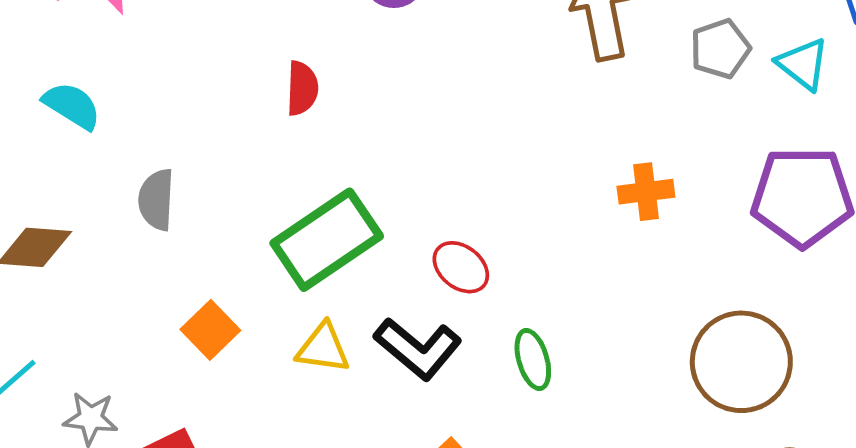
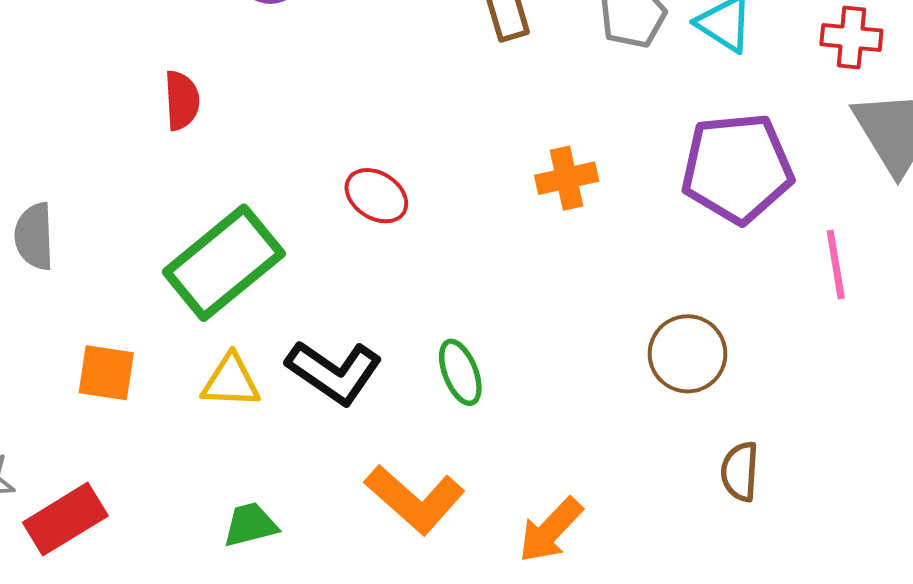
red ellipse: (461, 267) -> (376, 196), moved
orange square: (210, 330) -> (106, 373), turned -32
brown circle: (741, 362) -> (688, 354), size x0.7

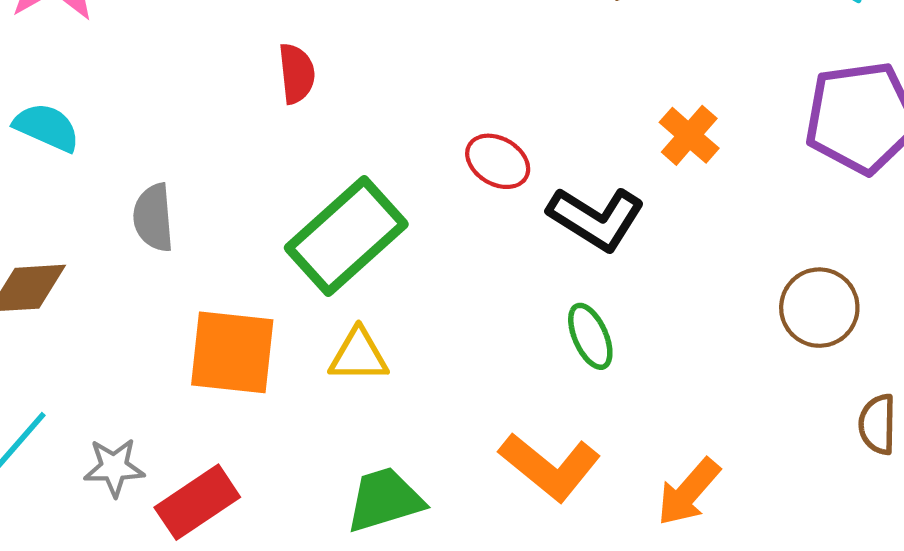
orange cross: (567, 178) -> (689, 135), turned -34
black L-shape: (334, 372) -> (596, 218), moved
orange square: (106, 373) -> (232, 352), size x1.5
green trapezoid: (250, 525) -> (385, 500), size x1.4

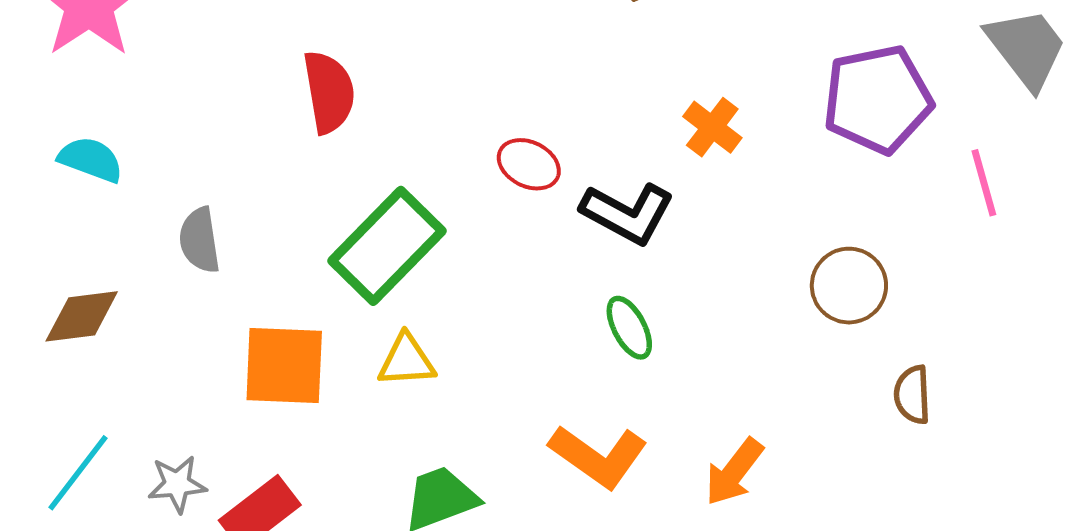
red semicircle: (297, 74) -> (329, 92), size x1.4

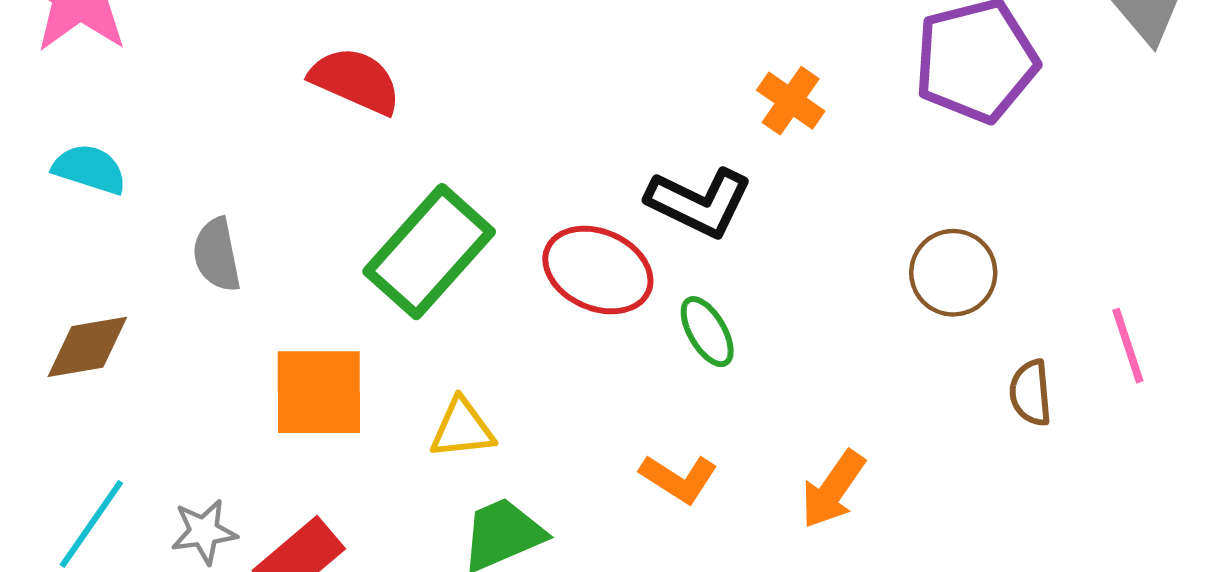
red semicircle: (329, 92) -> (355, 81), turned -54
red ellipse: (529, 164) -> (598, 270), moved, size x1.5
pink line: (984, 183) -> (1128, 346), moved
yellow triangle: (406, 361) -> (462, 429), moved
orange L-shape: (598, 456) -> (679, 479), size x0.7

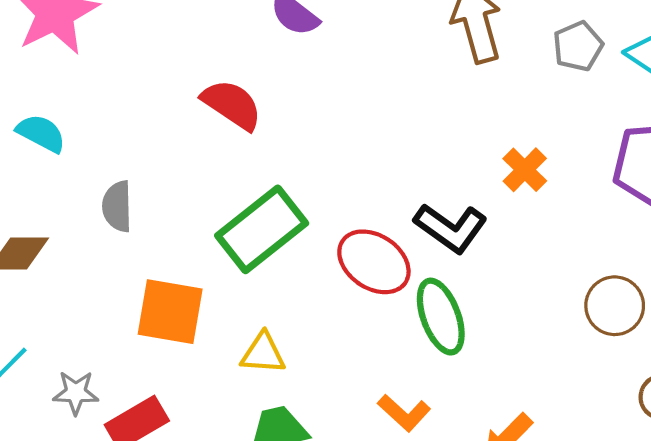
green ellipse: (707, 332) -> (441, 317), size x1.5

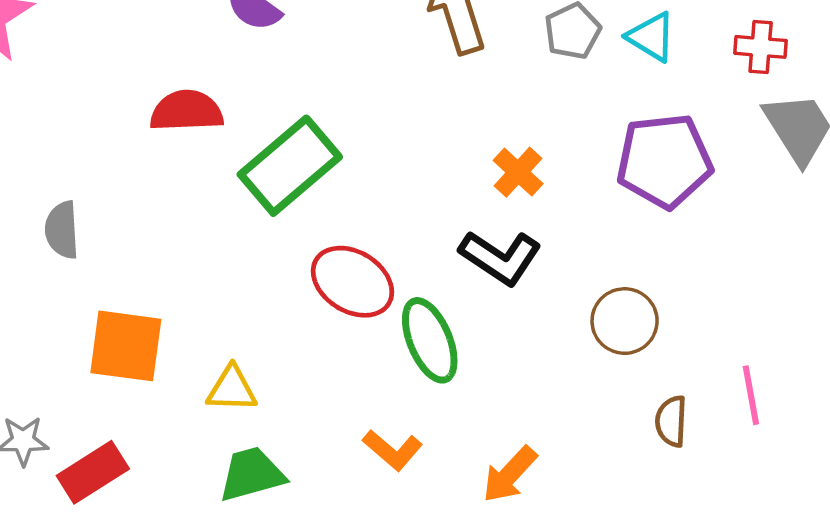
red semicircle: (232, 105) -> (187, 111), turned -34
black L-shape: (451, 228) -> (500, 258), moved
green rectangle: (262, 229) -> (290, 166), moved

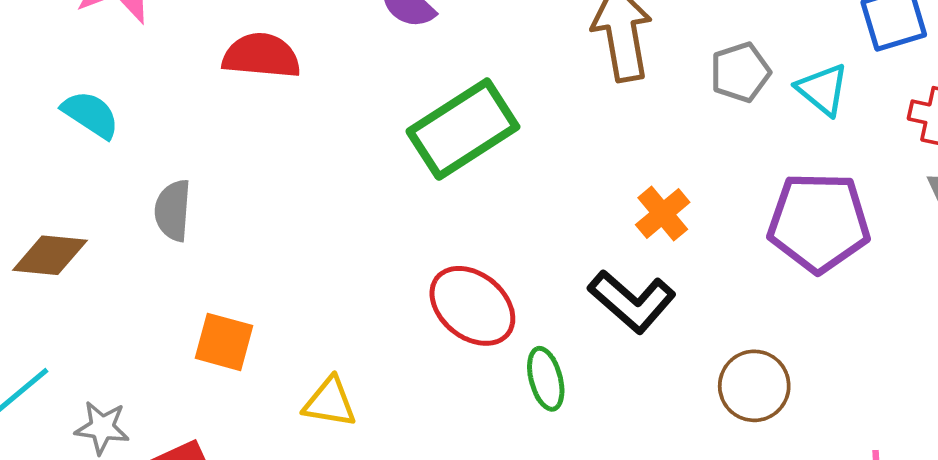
red semicircle: (187, 111) -> (261, 56), moved
green rectangle: (290, 166) -> (463, 129), moved
green ellipse: (430, 340) -> (546, 379), size x0.7
orange square: (126, 346) -> (224, 342), size x0.7

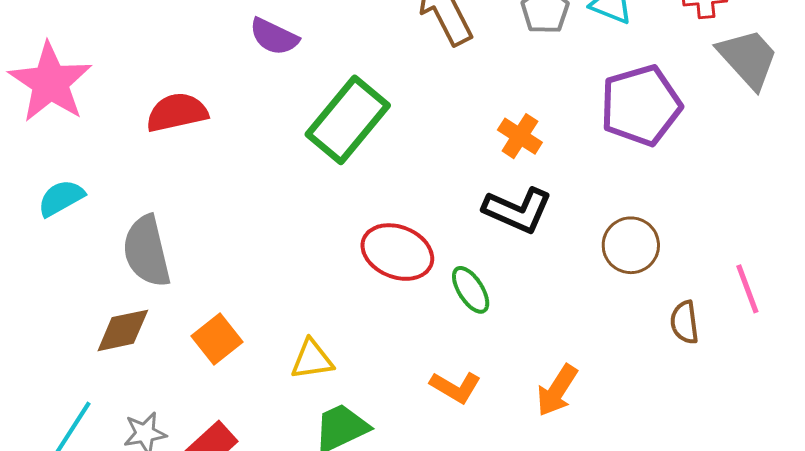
cyan semicircle: (91, 114) -> (61, 198), turned -45
gray semicircle: (173, 210) -> (147, 251), size x1.5
brown diamond: (50, 255) -> (123, 330), moved
orange square: (224, 342) -> (217, 339), turned -36

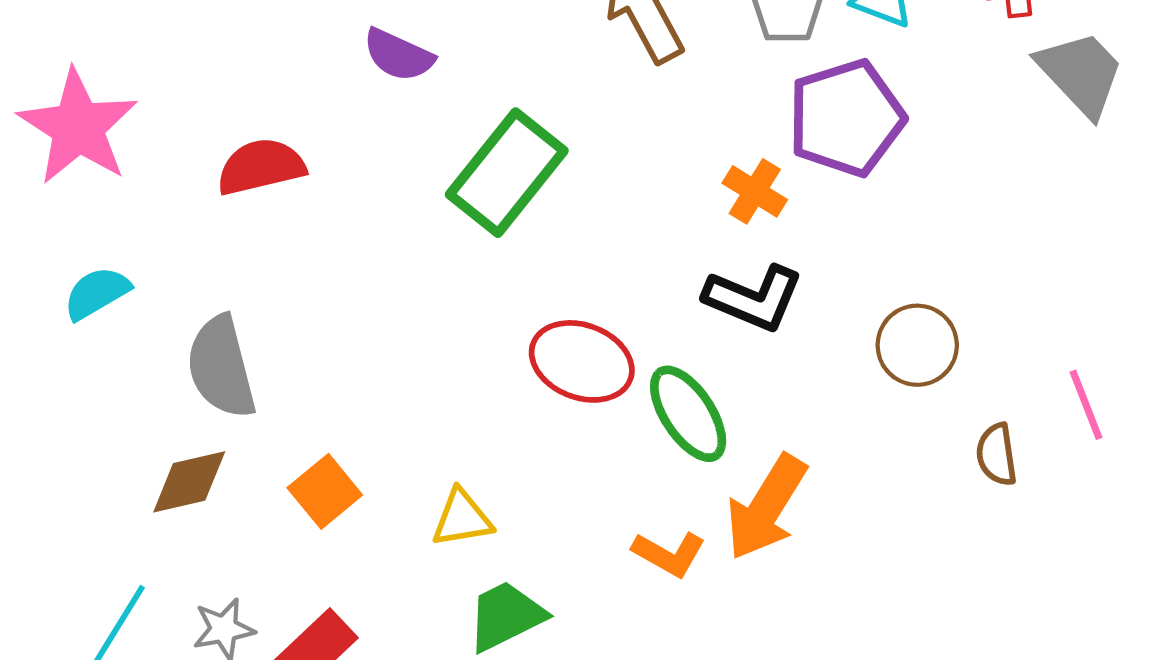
purple pentagon: (641, 105) -> (846, 118), moved
green ellipse: (471, 290) -> (688, 414), size x1.4
orange arrow: (557, 390) -> (766, 507), moved, size x1.4

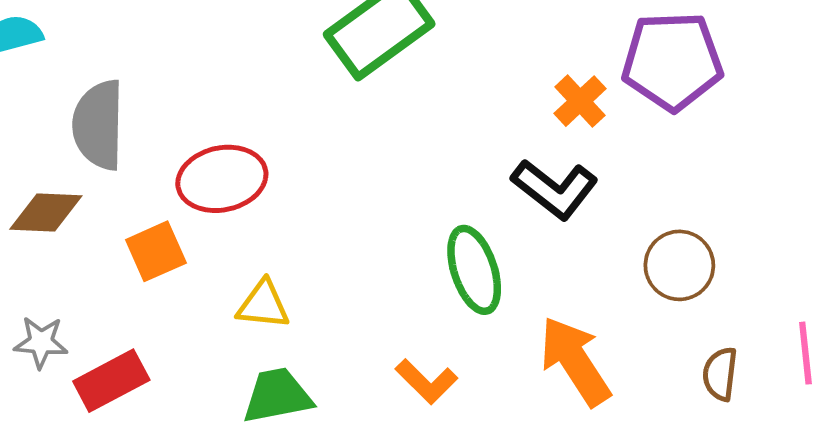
red ellipse: (582, 361) -> (222, 179), moved, turned -48
orange arrow: (766, 507) -> (575, 361), moved, turned 100

